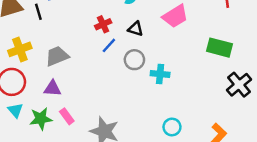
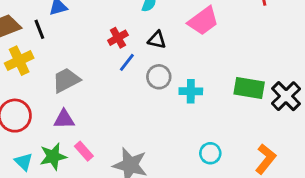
green rectangle: (219, 48) -> (249, 88), moved
yellow cross: (20, 49) -> (19, 61), moved
cyan triangle: (15, 110) -> (24, 162), moved

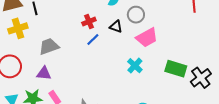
pink trapezoid: (203, 21) -> (147, 38), moved
gray circle: (159, 77) -> (136, 15), moved
cyan cross: (191, 91) -> (135, 66), turned 35

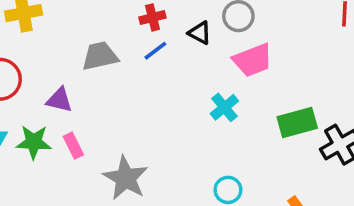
gray trapezoid: (49, 46) -> (100, 56), moved
green rectangle: (176, 69) -> (297, 123), turned -40

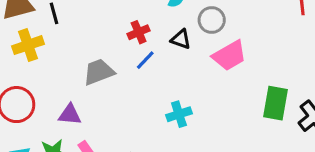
cyan cross: (224, 107) -> (179, 114), moved, turned 30
green rectangle: (297, 123) -> (276, 103), turned -56

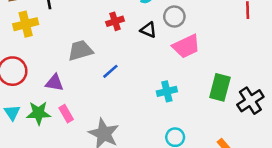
blue line: (145, 60) -> (110, 71), moved
cyan cross: (179, 114) -> (167, 91), moved

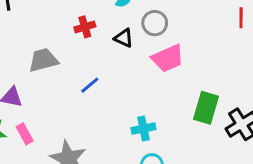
blue line: (110, 71) -> (90, 85), moved
cyan cross: (167, 91) -> (143, 129), moved

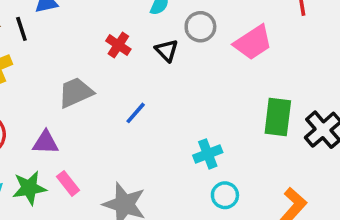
red cross: (85, 27) -> (118, 45), turned -30
black triangle: (124, 38) -> (167, 50), turned 30
pink trapezoid: (168, 58) -> (253, 42), moved

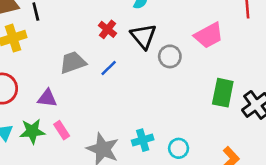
gray circle: (200, 27) -> (170, 56), moved
black triangle: (167, 50) -> (143, 36), size x1.5
blue line: (136, 113) -> (109, 68), moved
cyan cross: (208, 154) -> (143, 140), moved

